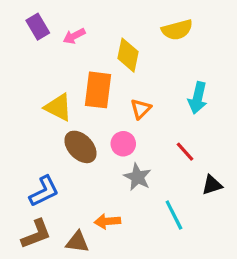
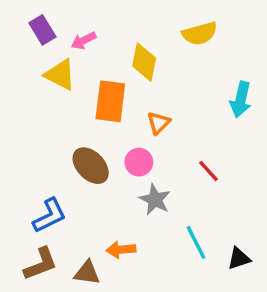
cyan arrow: (198, 98) -> (241, 100), moved
yellow triangle: (58, 107) -> (60, 75), moved
black triangle: (212, 185) -> (239, 259), moved

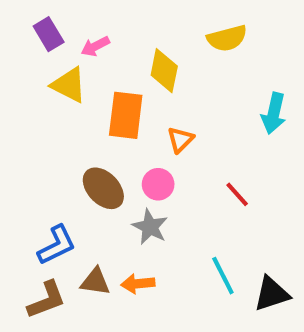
gray star: (155, 200) -> (150, 227), moved
black triangle: (239, 259) -> (272, 294), size x1.4
brown triangle: (87, 273) -> (95, 282), moved

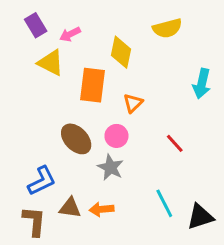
brown L-shape: (47, 300) -> (34, 221), turned -64

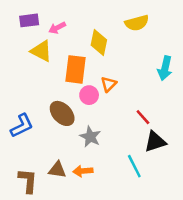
purple rectangle: (36, 25) -> (29, 20), turned -66
pink circle: (116, 136) -> (89, 95), moved
blue L-shape: (42, 181) -> (22, 126), moved
black triangle: (200, 217) -> (155, 142), moved

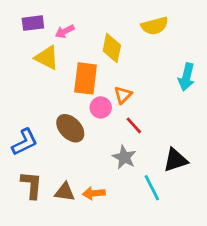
red line: (143, 117) -> (134, 125), moved
gray star: (90, 137) -> (124, 157), moved
brown L-shape: (28, 181) -> (32, 185), moved

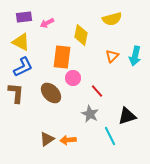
yellow triangle: (47, 58) -> (21, 42), moved
orange triangle: (123, 95) -> (112, 56), moved
blue L-shape: (25, 142) -> (23, 67), moved
brown L-shape: (32, 185) -> (16, 93), moved
brown triangle: (65, 192) -> (47, 139), turned -42

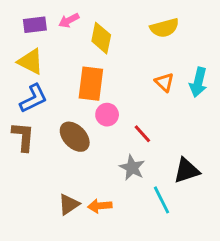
pink arrow: (47, 23) -> (69, 20), moved
yellow diamond: (81, 35) -> (101, 38), moved
orange triangle: (112, 56) -> (164, 82), turned -32

